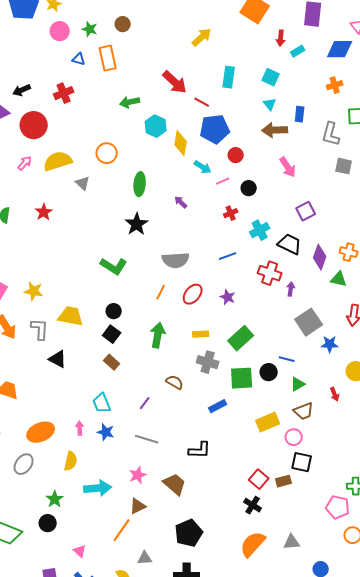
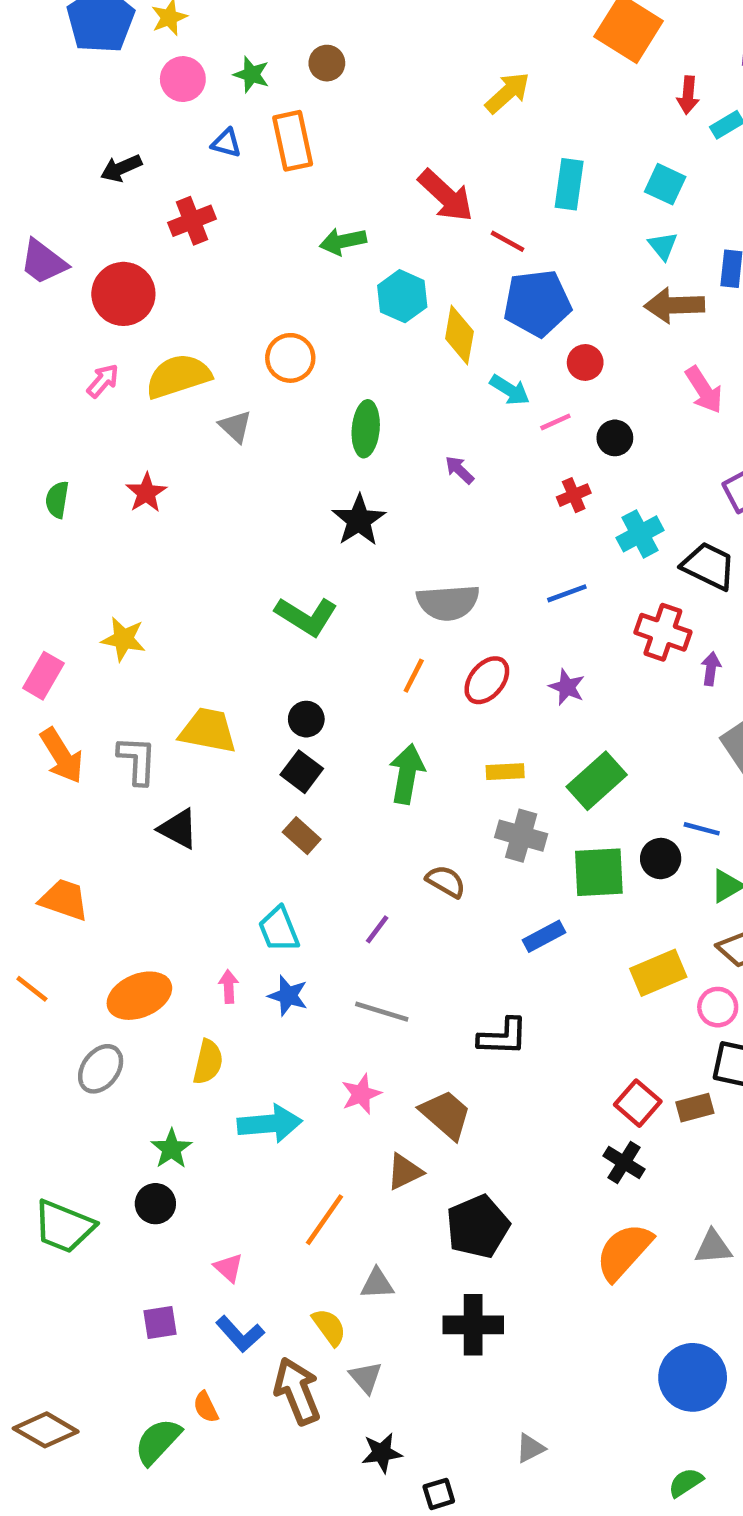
black arrow: (22, 90) -> (121, 168), moved
yellow star: (34, 291) -> (123, 639), moved
brown triangle: (138, 506) -> (405, 1172), moved

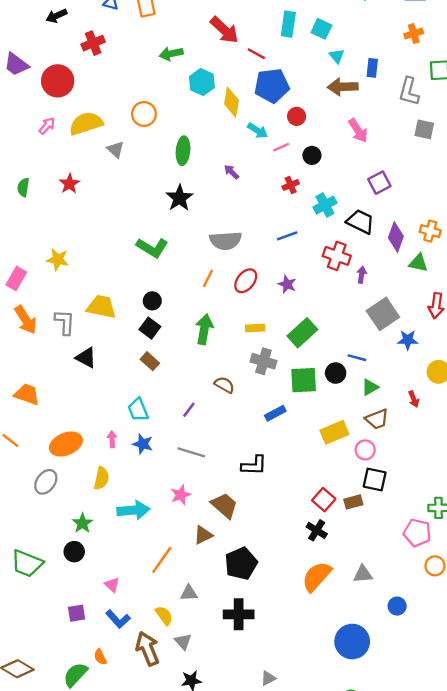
cyan square: (665, 184) -> (321, 29), moved

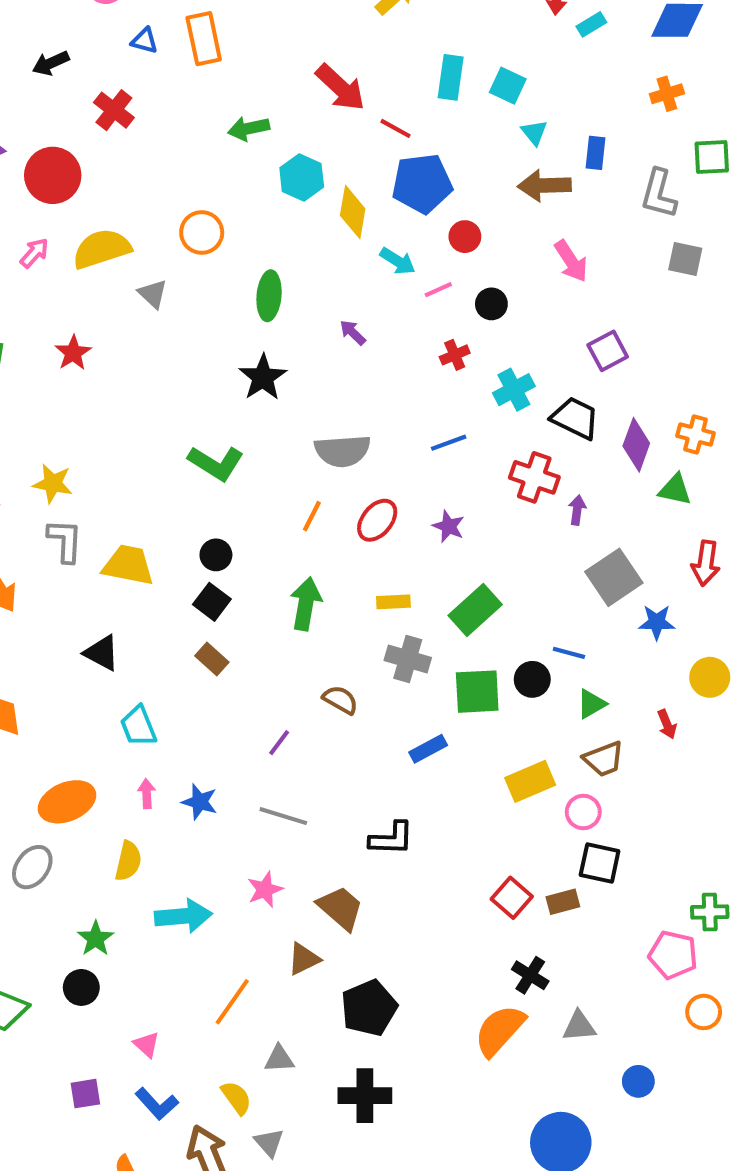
red cross: (93, 43) -> (114, 110), turned -30
gray L-shape: (65, 322) -> (65, 541), moved
cyan trapezoid: (138, 410) -> (138, 726), moved
black cross: (317, 530) -> (530, 975), moved

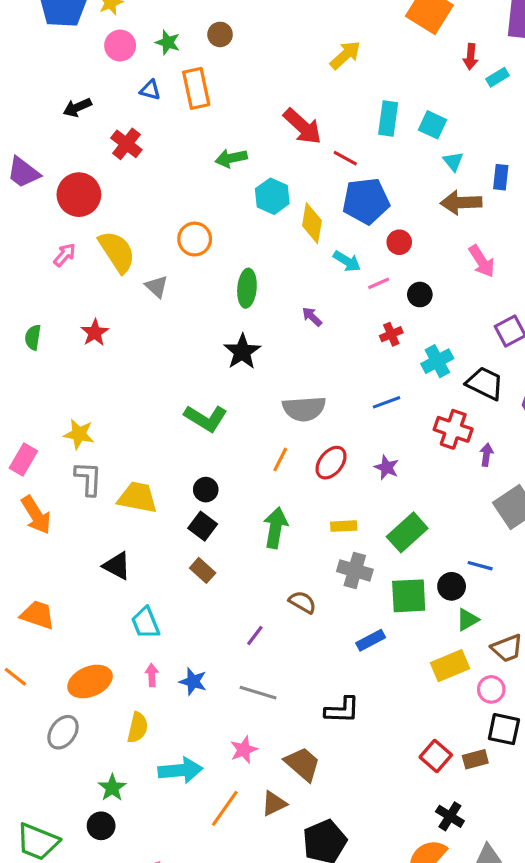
yellow semicircle: (102, 249) -> (117, 252), turned 75
green triangle: (591, 704) -> (467, 620), moved
orange line: (232, 1002) -> (225, 808), moved

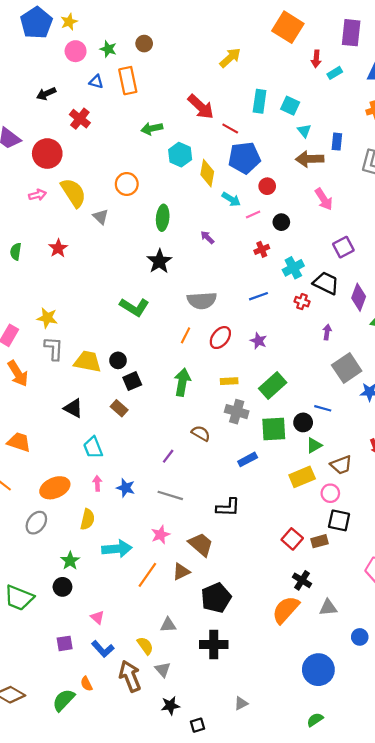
pink arrow: (65, 255) -> (37, 195), turned 35
red cross: (453, 429) -> (302, 302), moved, size x0.6
black circle: (206, 490) -> (118, 360), moved
black square: (203, 526) -> (132, 381), turned 30
brown rectangle: (203, 570) -> (119, 408), moved

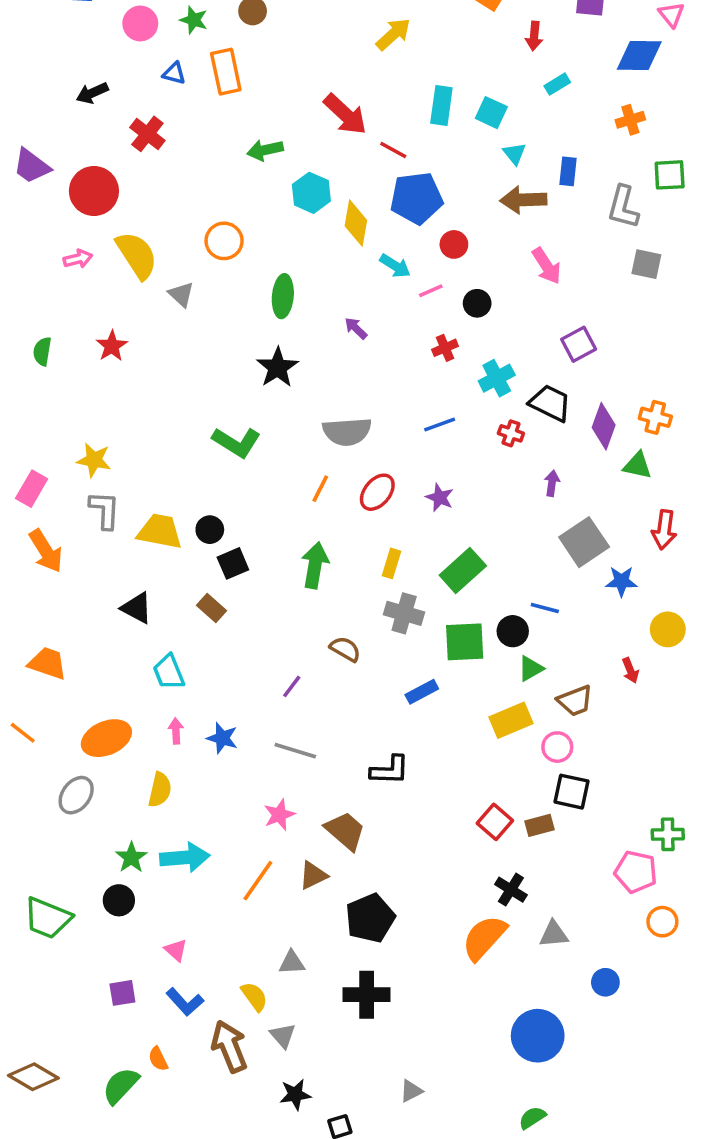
cyan rectangle: (335, 73) -> (557, 84), moved
yellow rectangle: (229, 381) -> (392, 563), turned -70
cyan arrow: (117, 549) -> (185, 858), moved

